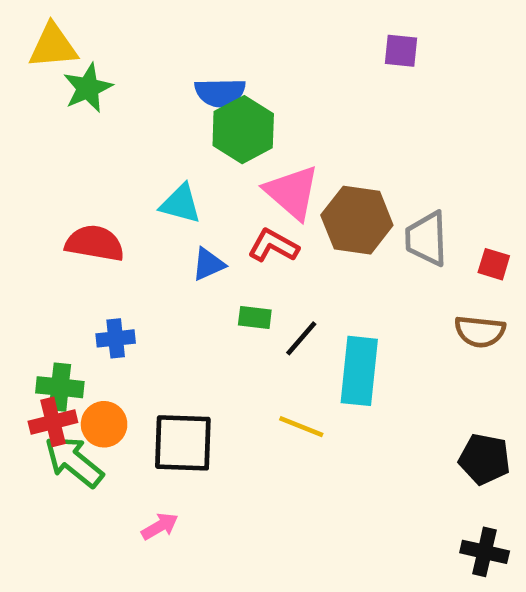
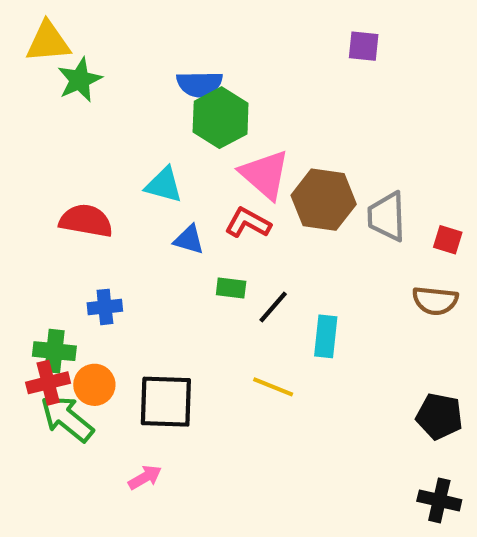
blue triangle: (208, 264) -> (189, 240), turned 40
cyan rectangle: (359, 371) -> (326, 336), size x0.7

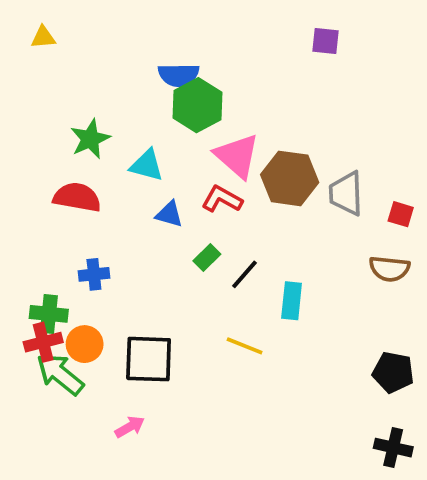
yellow triangle: (48, 42) -> (43, 37), size x0.6
green star: (80, 80) -> (90, 139), moved
green rectangle: (231, 288) -> (207, 257), turned -52

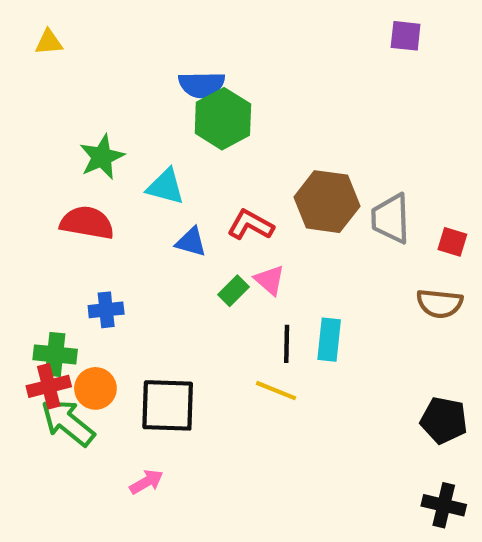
purple square: (325, 41) -> (406, 36), moved
pink triangle: (237, 156) -> (270, 280), moved, size x0.6
black line: (245, 274) -> (287, 344), moved, turned -40

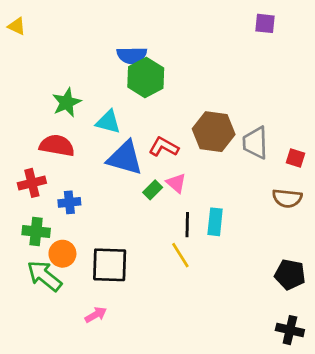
yellow triangle: (49, 42) -> (17, 26), moved, turned 30
blue triangle: (191, 242) -> (125, 158), size x1.8
red cross: (49, 386) -> (32, 183), moved
yellow line: (276, 391) -> (180, 255), turned 36

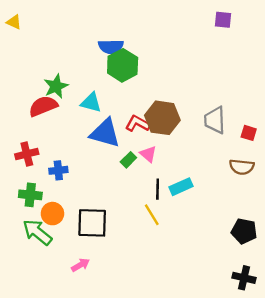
brown hexagon: (214, 132) -> (162, 118), moved
red semicircle: (57, 145) -> (43, 106), moved, turned -32
cyan rectangle: (215, 222) -> (181, 187), turned 60

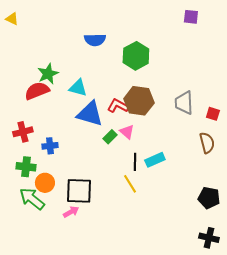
green hexagon: (123, 65) -> (136, 56), moved
brown semicircle: (242, 167) -> (207, 143), turned -110
pink arrow: (81, 265) -> (71, 212), moved

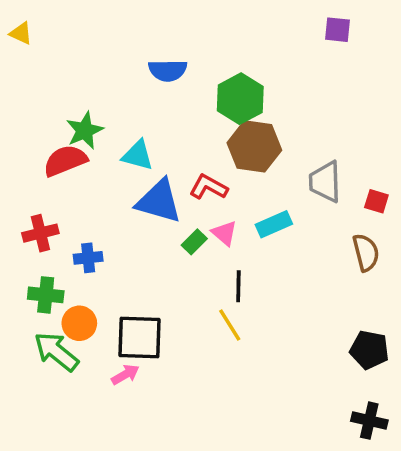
brown hexagon: (139, 101) -> (254, 146), moved
cyan rectangle: (155, 160) -> (274, 224), moved

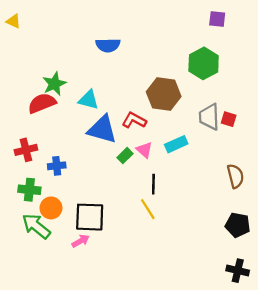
green hexagon: (240, 99) -> (204, 63), moved
red square: (376, 201) -> (229, 119), moved
brown semicircle: (366, 253) -> (235, 176), moved

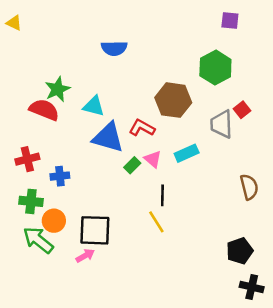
red semicircle: (42, 103) -> (44, 110), turned 44
red square: (229, 119) -> (242, 110), moved, turned 35
black pentagon: (238, 225) -> (240, 251), moved, turned -30

